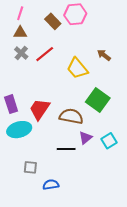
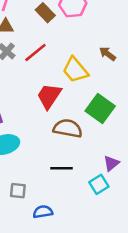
red trapezoid: (40, 109) -> (49, 96), moved
purple triangle: (85, 138) -> (111, 163), moved
cyan square: (109, 141) -> (99, 184), moved

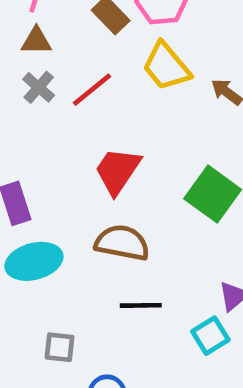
yellow trapezoid: (75, 70) -> (166, 66), moved
brown semicircle: (68, 128) -> (122, 243), moved

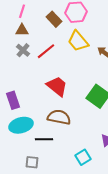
red trapezoid: (118, 171) -> (57, 86), turned 95
black line: (141, 305) -> (44, 139), moved
cyan square: (210, 336) -> (83, 157), moved

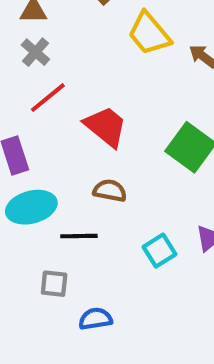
red line: (46, 51) -> (48, 98), moved
brown semicircle: (59, 117) -> (110, 191), size x0.7
cyan square: (83, 157) -> (160, 251), moved

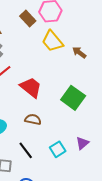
black line: (79, 236) -> (26, 150), moved, turned 54

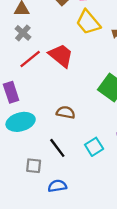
red trapezoid: (31, 87) -> (61, 55), moved

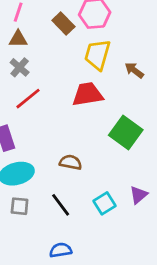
yellow trapezoid: (88, 22) -> (97, 55), turned 56
red trapezoid: (61, 55) -> (88, 94), moved, turned -48
gray square: (34, 166) -> (20, 206), moved

